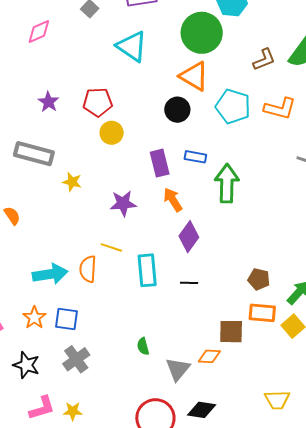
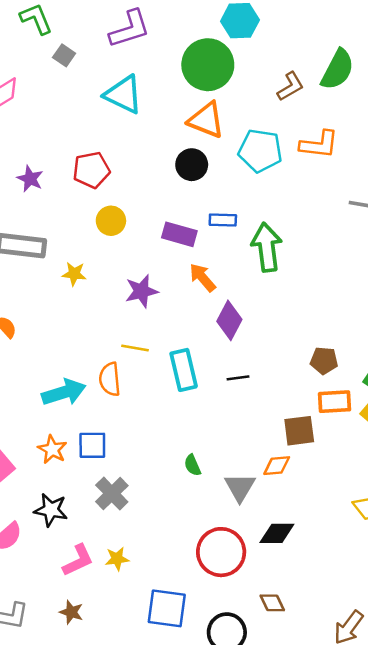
yellow circle: (112, 133) -> (111, 221), moved
purple rectangle: (160, 163) -> (179, 234), turned -52

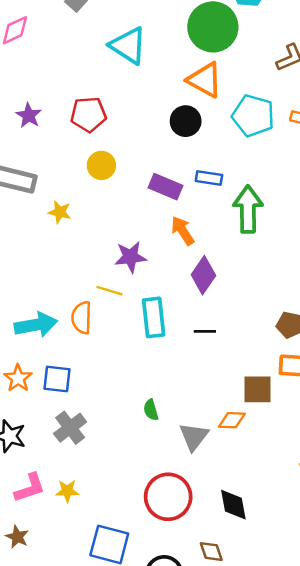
purple star: (141, 291) -> (130, 257), moved
black diamond: (277, 533) -> (233, 505), moved, turned 72

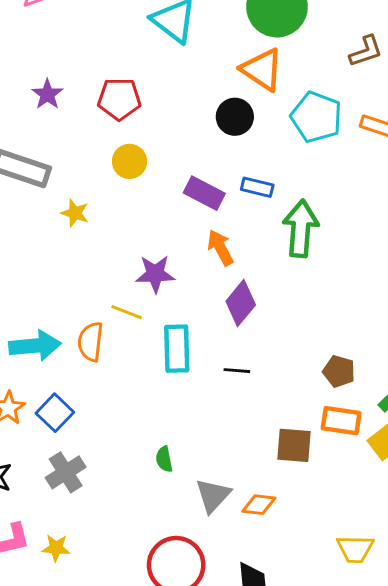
blue square: (57, 379) -> (55, 413), turned 32
orange diamond: (232, 420) -> (259, 505), moved

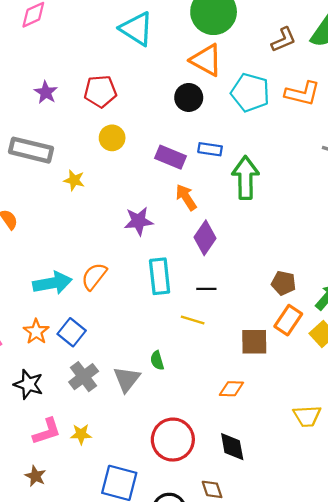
yellow line: (127, 312) -> (193, 320), moved
orange semicircle: (90, 342) -> (94, 276), turned 36
orange rectangle: (341, 421) -> (288, 320), turned -60
gray triangle: (213, 496) -> (127, 379), moved

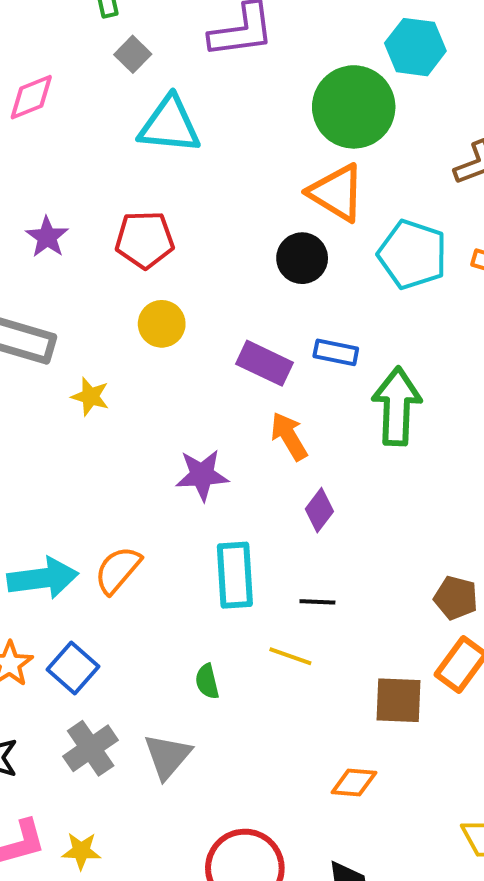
cyan triangle: (137, 29) -> (170, 125), moved, turned -30
purple diamond: (205, 238) -> (319, 510), size x0.7
green semicircle: (157, 360) -> (207, 681), moved

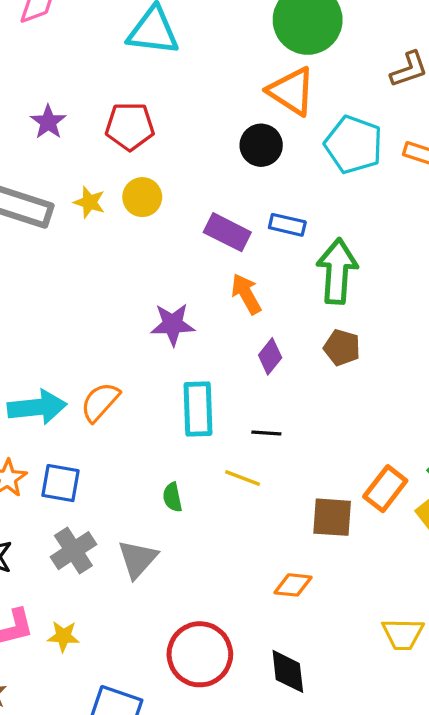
yellow star: (90, 396) -> (89, 202), moved
brown pentagon: (456, 598) -> (342, 348), moved
blue square: (73, 668) -> (61, 483), turned -33

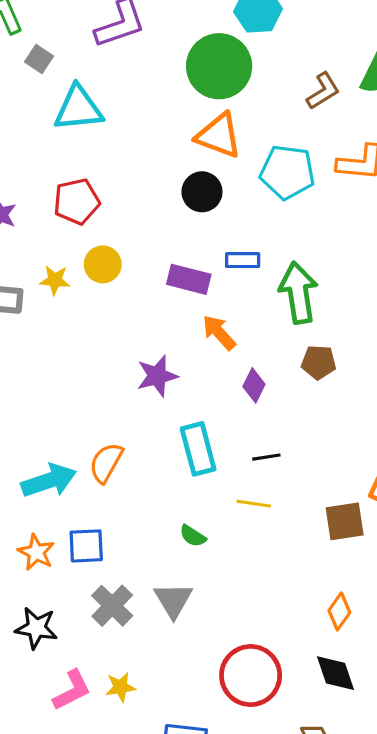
green semicircle: (172, 497) -> (193, 536), turned -32
orange diamond: (293, 585) -> (339, 611), moved, turned -48

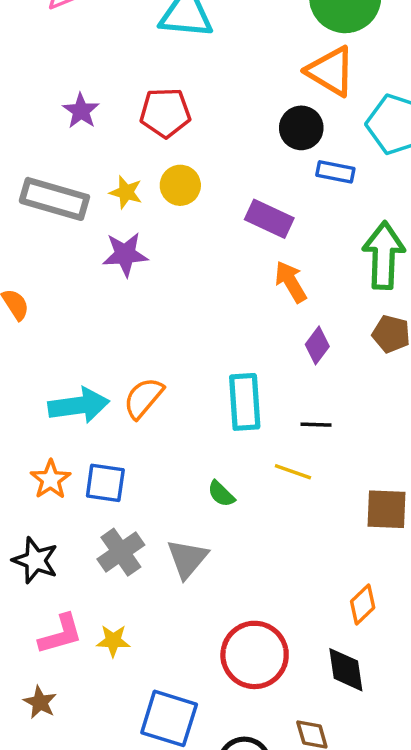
blue rectangle: (243, 260) -> (335, 172), moved
purple star: (157, 376) -> (125, 254), moved

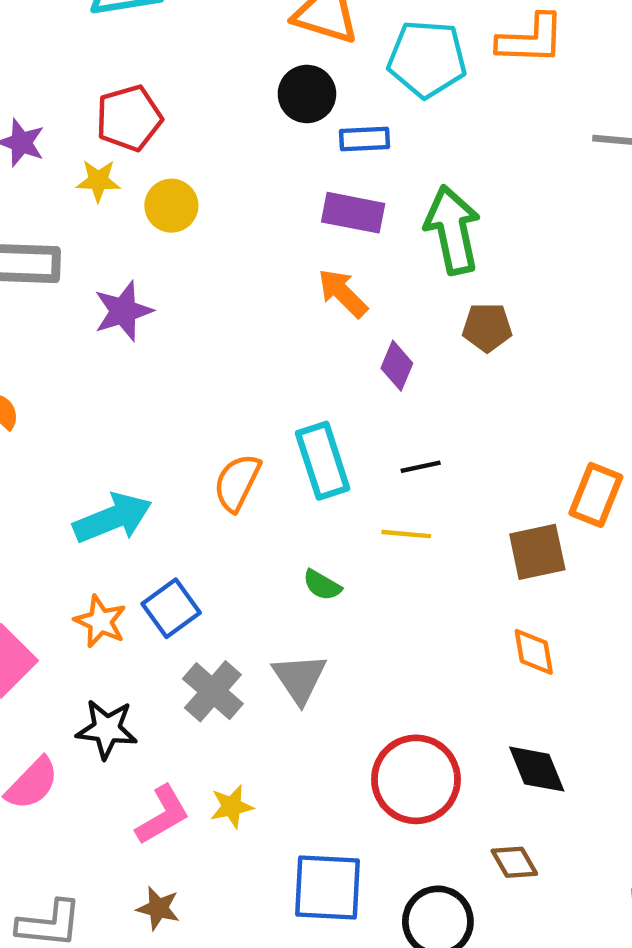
yellow star: (126, 192) -> (98, 181), moved
purple rectangle: (269, 219) -> (353, 213), moved
orange semicircle: (143, 398) -> (237, 482), moved
blue square: (105, 483) -> (171, 608), turned -30
orange diamond: (363, 605) -> (534, 652), moved, turned -42

